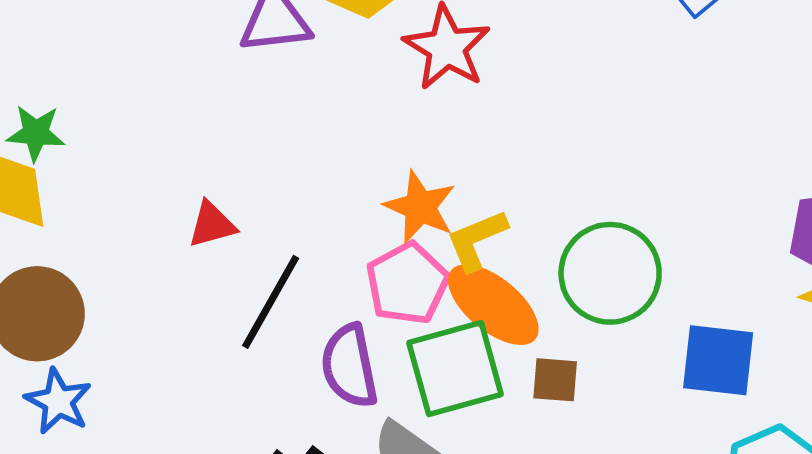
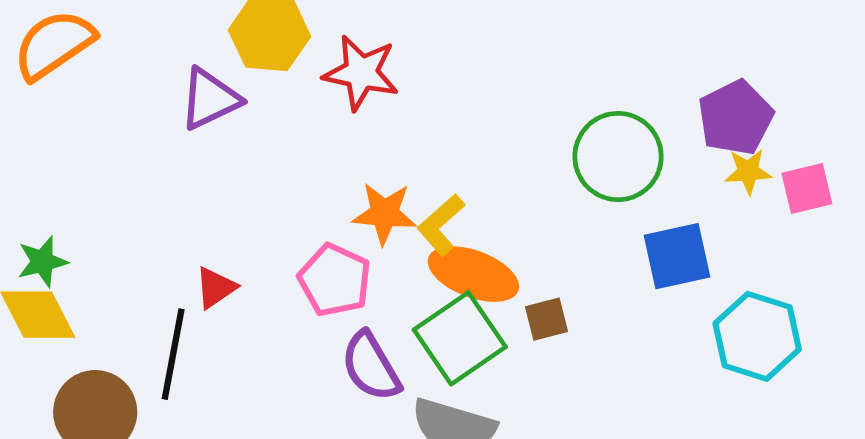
green circle: (610, 273) -> (618, 157), moved
pink pentagon: (407, 283) -> (335, 280), moved
black line: (271, 302) -> (173, 354), moved

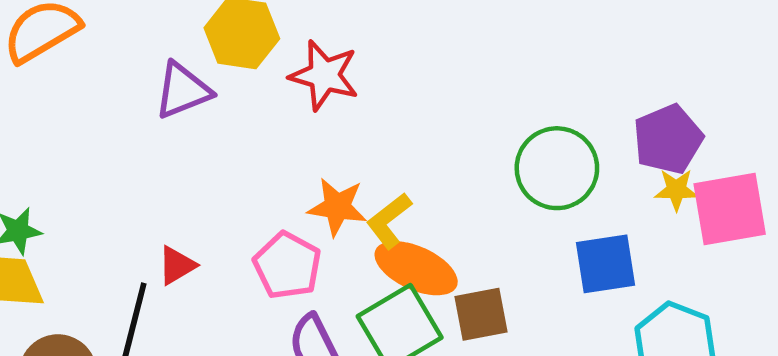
pink square: (807, 188) -> (730, 209), size x1.6
brown square: (546, 319) -> (481, 314), size x1.4

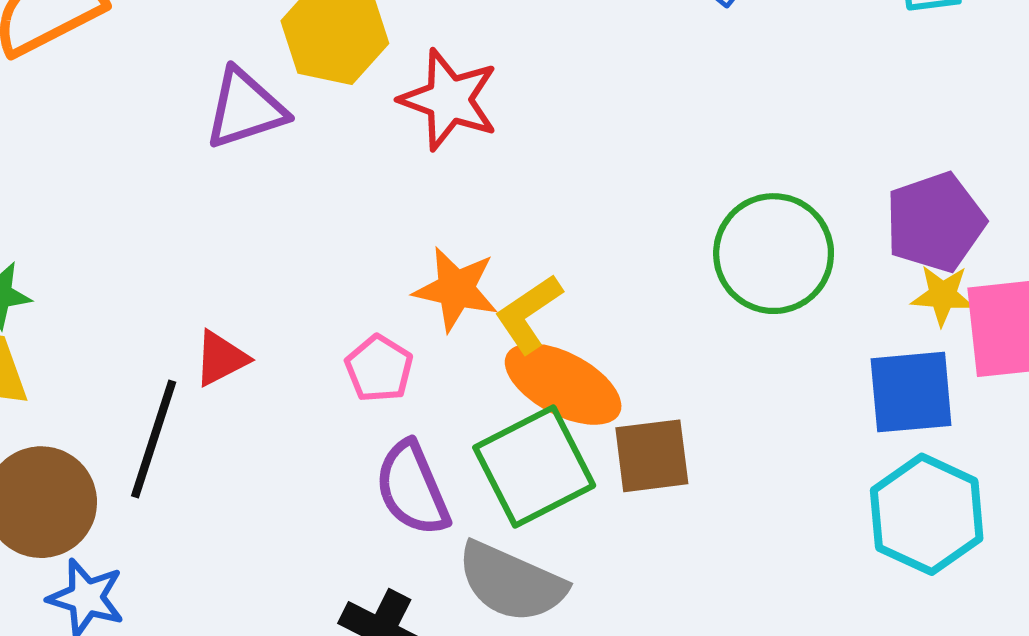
blue square: (606, 264) -> (911, 392), moved
pink pentagon: (287, 265) -> (379, 369), size x0.7

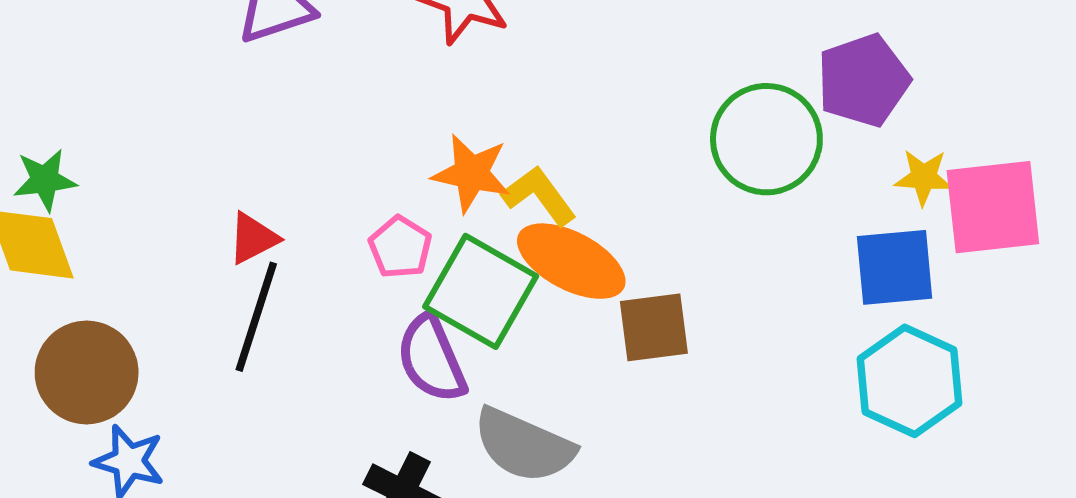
purple pentagon: (935, 222) -> (863, 80), moved
yellow L-shape: (529, 314) -> (539, 196), turned 88
black line: (154, 439) -> (256, 317), moved
green square: (534, 467) -> (481, 291), moved, turned -33

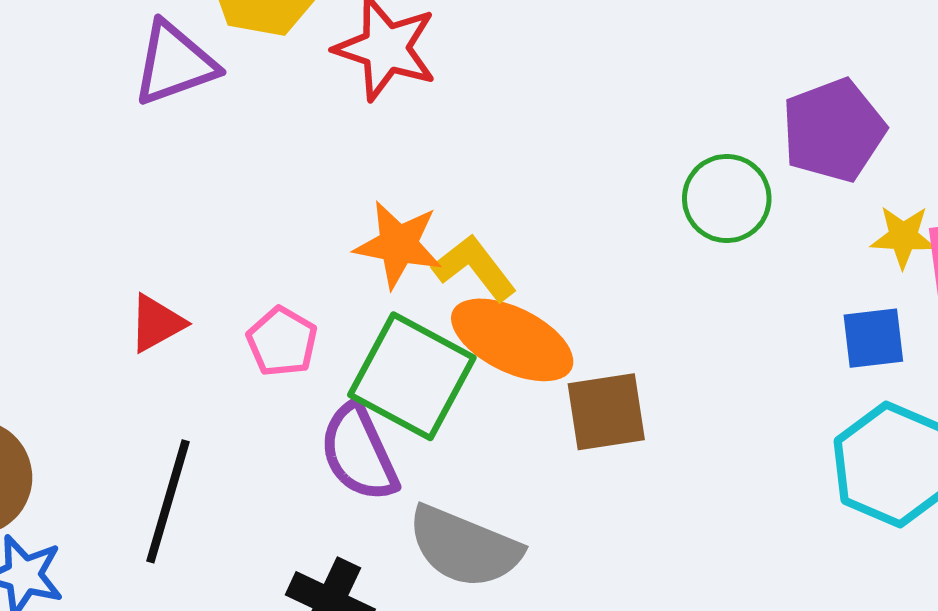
green circle: (766, 139) -> (727, 198), size x0.7
pink pentagon: (400, 247) -> (282, 342), moved
blue square: (895, 267) -> (873, 338), size x0.7
black line: (256, 317) -> (168, 501), moved

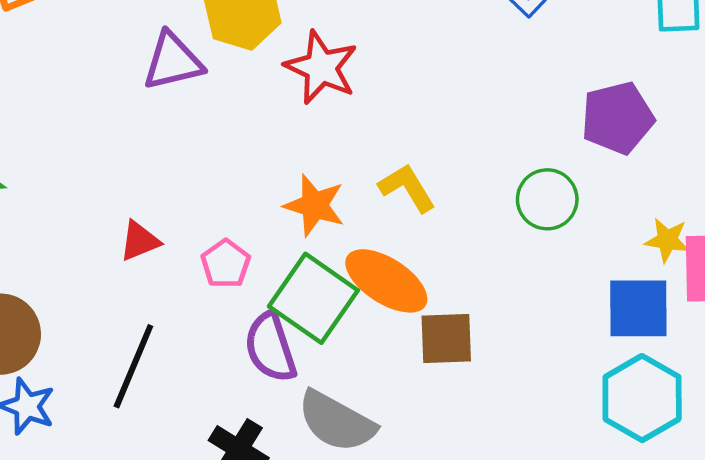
purple pentagon: (833, 130) -> (617, 118), moved
yellow L-shape: (474, 268) -> (407, 188), moved
blue square: (873, 338) -> (638, 308), size x1.5

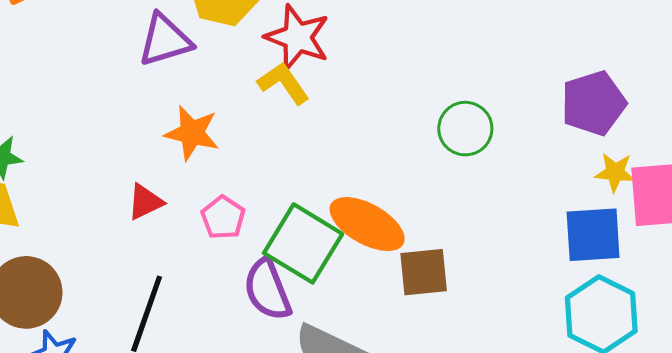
purple pentagon: (617, 118) -> (593, 103), moved
yellow L-shape: (407, 188) -> (284, 83), moved
green circle: (547, 199) -> (465, 129), moved
orange star: (314, 205) -> (192, 133), moved

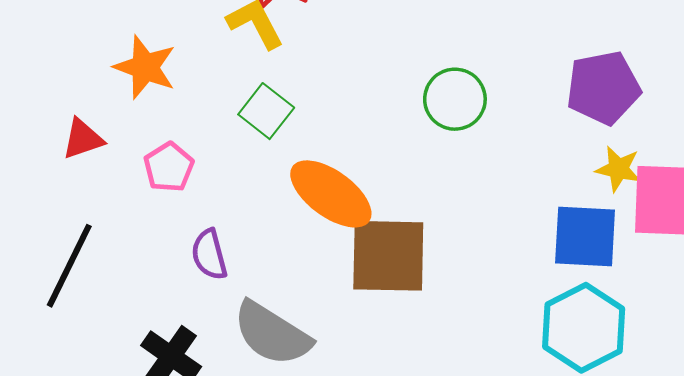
green square: (303, 243) -> (266, 111), moved, size x0.6
brown square: (424, 272) -> (388, 256), size x1.4
purple semicircle: (267, 289) -> (209, 255), size x0.7

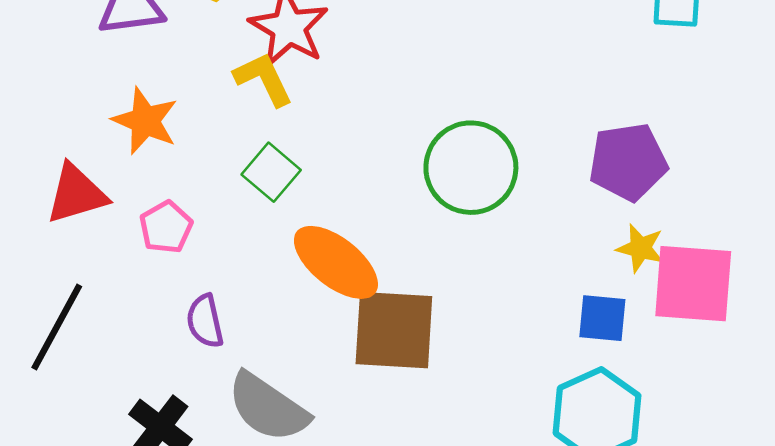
green circle: (455, 99) -> (471, 168), size x1.4
red triangle: (83, 139) -> (76, 194), size x1.4
blue square: (585, 237) -> (602, 318), size x0.7

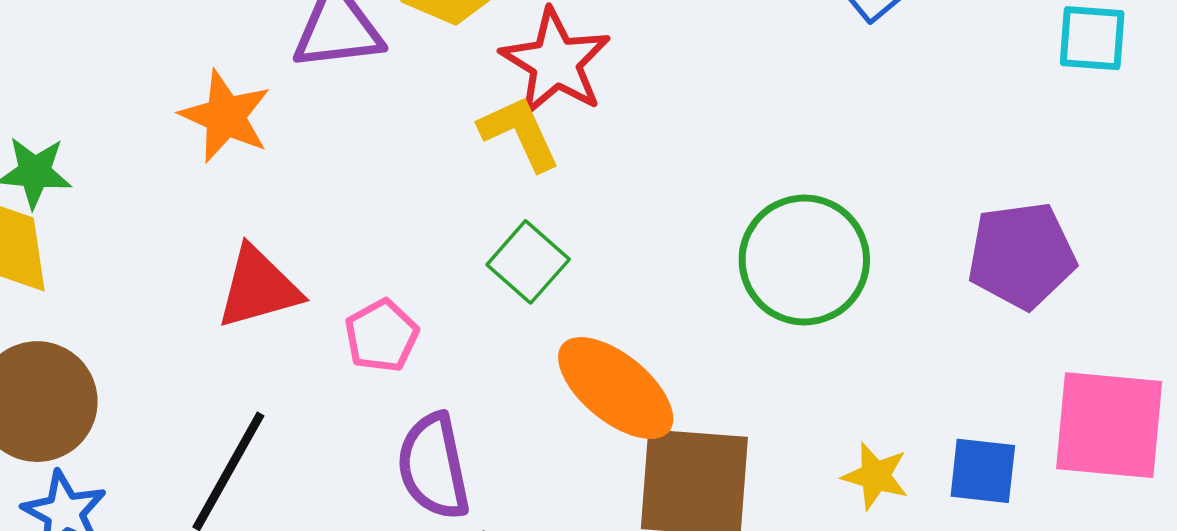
orange star: (145, 121) -> (225, 116), moved
yellow star: (640, 248) -> (875, 476), moved
purple semicircle: (205, 321) -> (433, 466), size x1.4

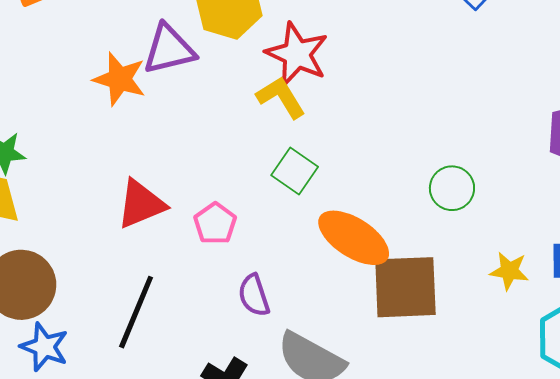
orange star: (225, 116) -> (120, 79), moved
green circle: (804, 260) -> (452, 188), moved, size x0.6
purple semicircle: (433, 466) -> (254, 295), size x0.7

